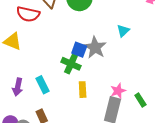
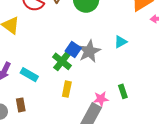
cyan rectangle: (43, 85) -> (29, 75), turned -48
green rectangle: (140, 100) -> (123, 91), moved

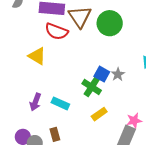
gray star: (89, 51) -> (118, 74), size x0.6
yellow rectangle: (67, 89) -> (99, 114), turned 49

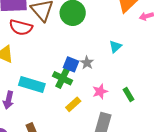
cyan rectangle: (60, 103) -> (32, 85), moved, size x1.4
pink star: (134, 121) -> (100, 91), moved

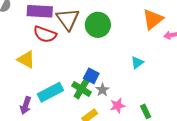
gray star: (87, 63) -> (102, 90), moved
cyan rectangle: (32, 85) -> (50, 92), turned -50

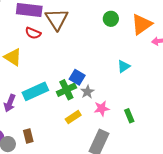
green circle: (98, 25) -> (111, 19), moved, size x0.6
red semicircle: (45, 34) -> (33, 33), size x0.7
green cross: (81, 89) -> (66, 90), turned 30

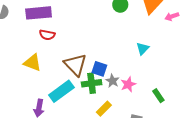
brown triangle: (57, 19) -> (75, 65), moved
green cross: (66, 90) -> (92, 83), turned 30
pink star: (102, 108) -> (128, 84), moved

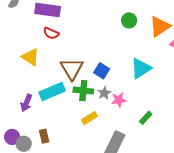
cyan triangle: (143, 49) -> (141, 68), size x1.6
blue square: (99, 69) -> (102, 71), moved
green rectangle: (158, 96) -> (146, 118), turned 64

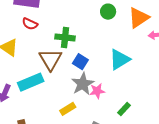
green cross: (83, 91) -> (65, 37), moved
gray star: (104, 93) -> (83, 84), size x1.6

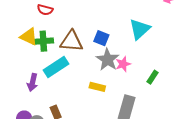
green cross: (65, 37) -> (43, 41), moved
brown triangle: (50, 59) -> (71, 41), turned -45
yellow rectangle: (68, 109) -> (97, 87), turned 56

